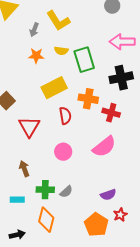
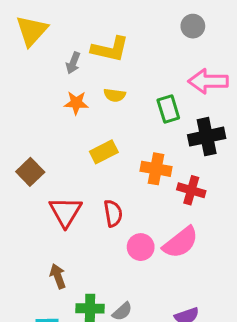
yellow L-shape: (58, 21) -> (110, 49), turned -45
green rectangle: (84, 60) -> (168, 109), moved, size x0.7
yellow rectangle: (54, 88) -> (104, 152), size x0.7
red semicircle: (65, 116) -> (113, 213), moved
pink circle: (63, 152) -> (141, 247), moved

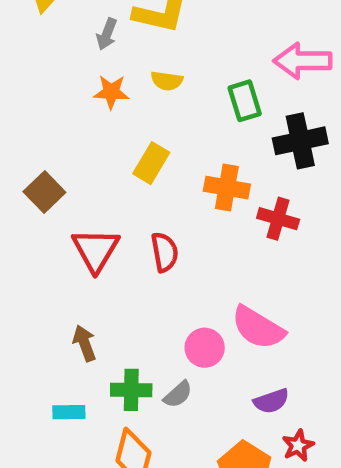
yellow rectangle: (104, 152) -> (151, 163), turned -32
pink semicircle: (181, 242) -> (258, 328), moved, turned 69
pink circle: (141, 247) -> (205, 348), moved

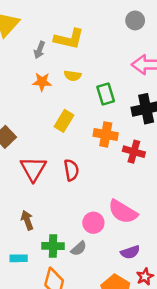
green rectangle: (245, 101) -> (106, 94), moved

